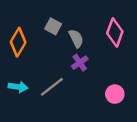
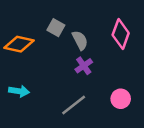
orange diamond: (18, 42) -> (19, 44), turned 72
gray line: (52, 87) -> (74, 105), moved

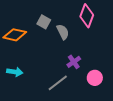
pink diamond: (121, 34) -> (87, 16), moved
purple cross: (84, 66) -> (74, 62), moved

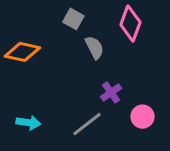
gray square: (44, 22) -> (73, 19), moved
cyan arrow: (15, 72) -> (28, 123), moved

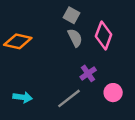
gray square: (73, 19) -> (71, 15), moved
pink diamond: (130, 23) -> (104, 35), moved

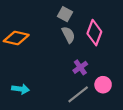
gray line: (69, 98) -> (78, 94), moved

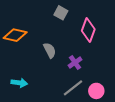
gray semicircle: (68, 35) -> (50, 50), moved
pink circle: (103, 85) -> (96, 91), moved

